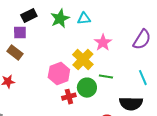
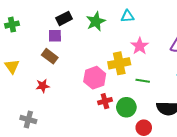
cyan triangle: (84, 19) -> (127, 16), moved
yellow cross: (83, 60) -> (119, 63), turned 35
green circle: (87, 88) -> (126, 107), moved

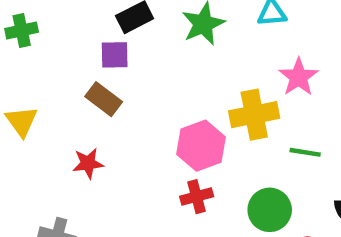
red cross: (105, 101) -> (197, 197), moved

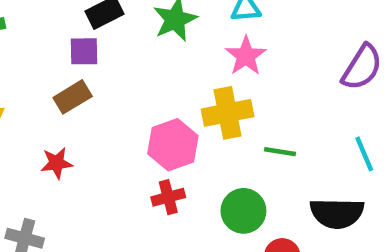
pink star: (298, 77) -> (246, 56), moved
brown rectangle: (104, 99) -> (73, 97), turned -68

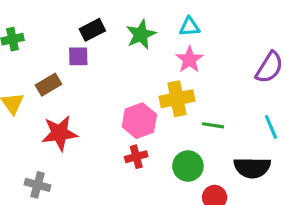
brown rectangle: (73, 97) -> (48, 85), moved
red star: (57, 163) -> (59, 133), size x1.6

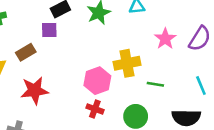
pink star: (189, 60) -> (165, 39), moved
red cross: (136, 157) -> (95, 109), turned 35

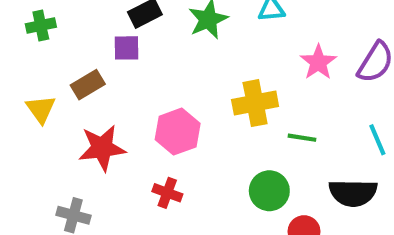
pink hexagon: (97, 81) -> (178, 132), moved
red cross: (95, 109) -> (167, 193), moved

